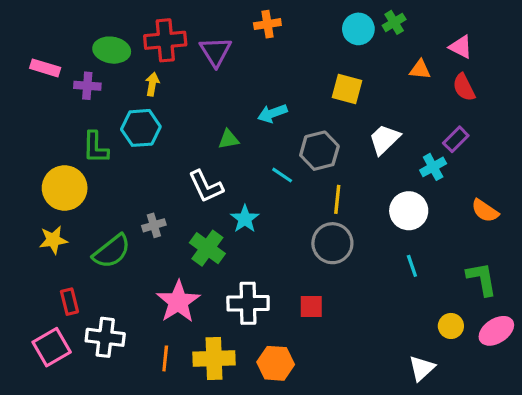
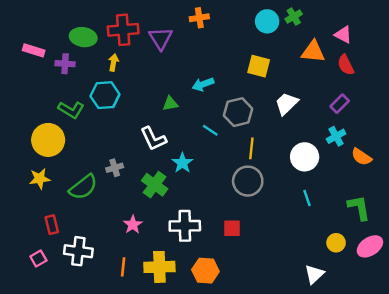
orange triangle: (420, 70) -> (313, 52), size x1.5
green L-shape: (95, 147) -> (71, 110), turned -60
cyan cross: (433, 167) -> (336, 136), moved
pink star: (178, 302) -> (133, 225), size x0.6
pink square: (52, 347) -> (38, 258), size x0.6

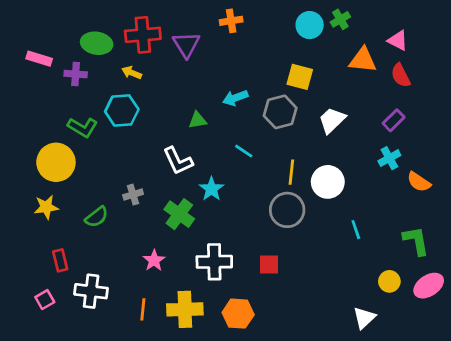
yellow arrow: (113, 62) -> (132, 73), turned -77
gray hexagon: (238, 112) -> (280, 112), moved
white circle: (305, 157) -> (328, 182), moved
green semicircle: (83, 187) -> (97, 217), size x0.7

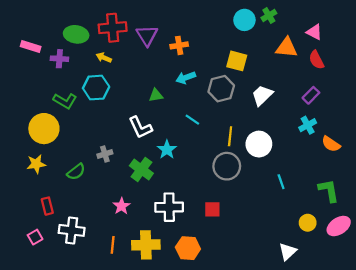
orange cross: (231, 21) -> (179, 45), moved

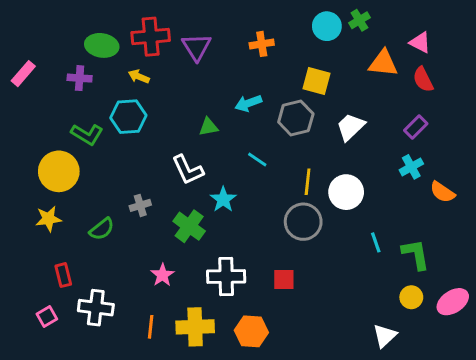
orange cross: (179, 45) -> (262, 44), moved
pink rectangle: (31, 47) -> (23, 74), moved, turned -66
green L-shape: (329, 191) -> (416, 254), moved

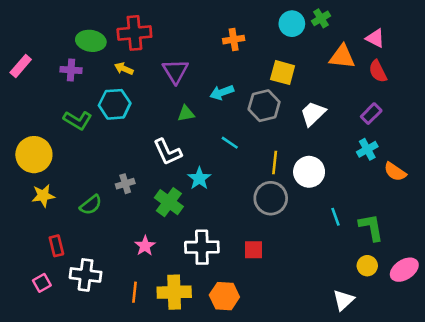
purple triangle: (197, 47) -> (175, 71), moved
yellow circle: (59, 171) -> (34, 155), moved

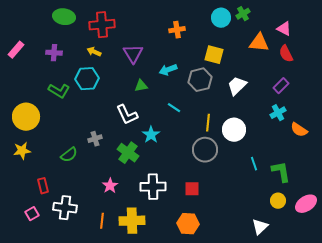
green ellipse: (91, 41) -> (64, 17), moved
yellow star: (43, 196) -> (22, 151), moved
orange hexagon: (224, 296) -> (188, 224), moved

